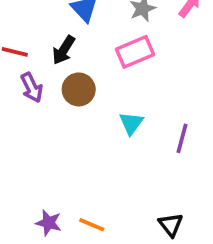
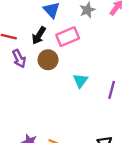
pink rectangle: (135, 52) -> (68, 37), moved

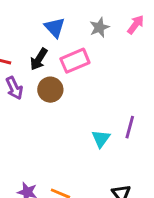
cyan triangle: (80, 81) -> (101, 139), moved

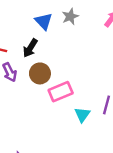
gray star: (99, 27) -> (70, 17), moved
pink rectangle: (75, 61) -> (61, 92), moved

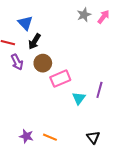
gray star: (70, 17) -> (84, 15), moved
blue triangle: (44, 21) -> (25, 23), moved

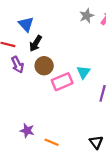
cyan triangle: (79, 98) -> (83, 72), moved
purple star: (26, 136) -> (27, 131), moved

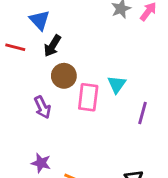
purple arrow: (18, 65) -> (42, 107), moved
pink rectangle: (62, 82) -> (88, 97), turned -60

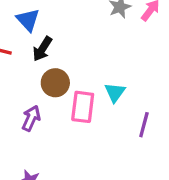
purple arrow: (42, 107) -> (31, 118), turned -130

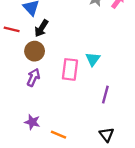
brown circle: (55, 83) -> (35, 51), moved
purple line: (144, 125) -> (105, 95), moved

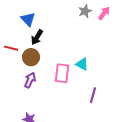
red line: (12, 29) -> (11, 48), moved
cyan triangle: (93, 59) -> (82, 64), turned -40

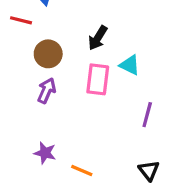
black arrow: (37, 37) -> (98, 38), moved
red line: (11, 48) -> (21, 20), moved

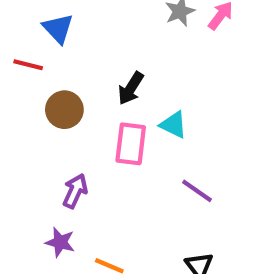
purple arrow: (47, 91) -> (75, 191), moved
purple line: (147, 115) -> (197, 191), turned -70

